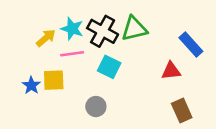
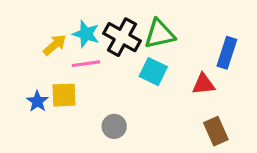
blue rectangle: (191, 45) -> (227, 53), turned 60
cyan square: (109, 67) -> (153, 72), moved

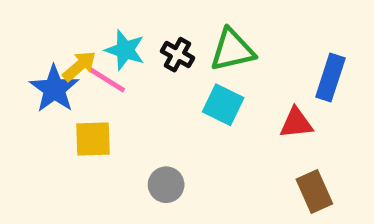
black cross: (122, 37) -> (178, 55), size x0.6
pink line: (86, 64) -> (107, 80), moved, turned 40
blue star: (37, 101) -> (54, 89), moved, size x1.5

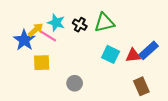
blue rectangle: (330, 77) -> (149, 50), moved, turned 30
cyan square: (223, 105) -> (111, 54), moved

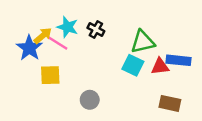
green triangle: (104, 23) -> (143, 42), moved
blue rectangle: (149, 50) -> (178, 60), turned 48
brown rectangle: (141, 86) -> (170, 103), turned -54

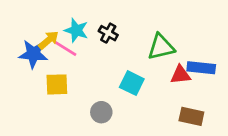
blue star: (29, 48) -> (33, 54), turned -30
cyan square: (133, 65) -> (132, 83), moved

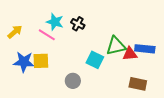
yellow arrow: (49, 40) -> (15, 32), moved
green triangle: (161, 47) -> (116, 46), moved
blue star: (33, 54) -> (24, 62), moved

